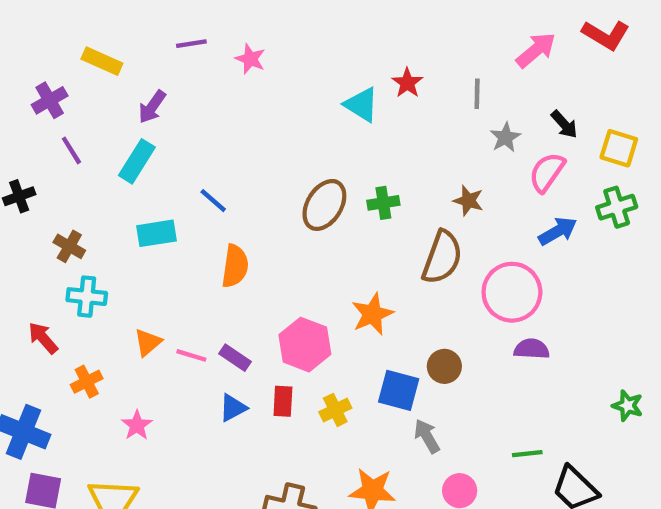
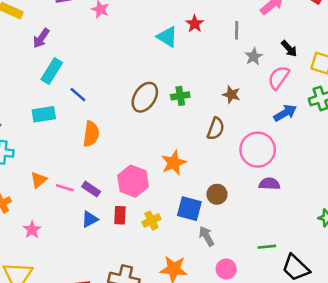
cyan rectangle: (137, 161) -> (52, 71), moved
brown semicircle: (442, 257) -> (216, 129), size x0.7

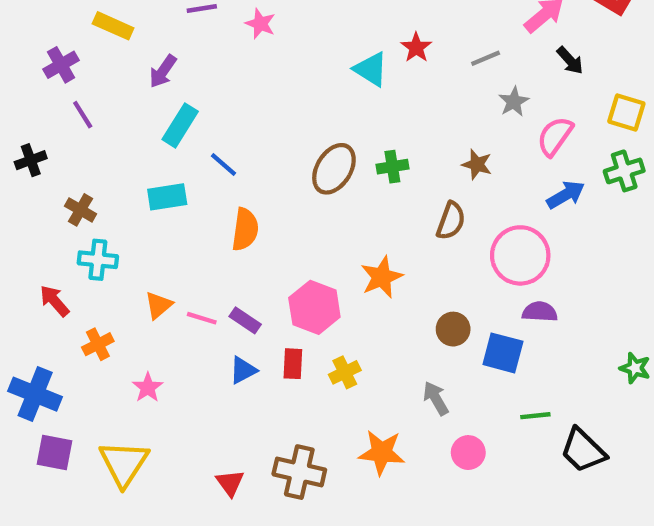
gray line: (237, 30) -> (486, 58), turned 66
black arrow: (289, 49) -> (570, 60), moved
blue square: (189, 209) -> (503, 353), moved

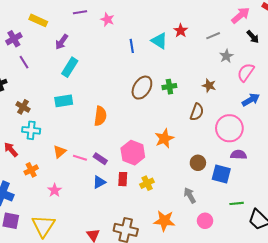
blue line: (223, 164) -> (132, 46), moved, turned 40

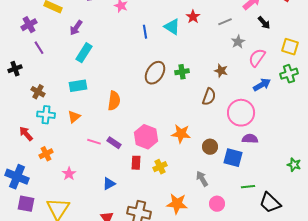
orange star: (164, 138) -> (181, 134), moved, turned 30
orange triangle: (60, 152) -> (74, 117), moved
blue triangle: (99, 182) -> (109, 184), moved

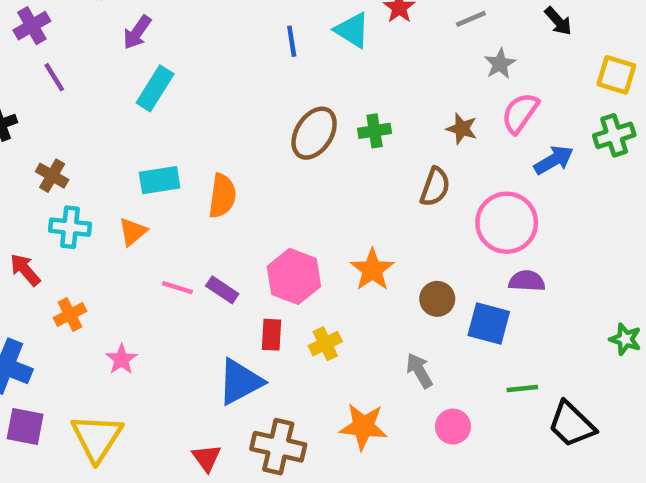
pink semicircle: (257, 58) -> (520, 113), moved
cyan rectangle: (78, 86) -> (160, 180), moved
orange star: (181, 134) -> (372, 270), turned 30
blue triangle: (109, 184) -> (240, 382), moved, size x1.6

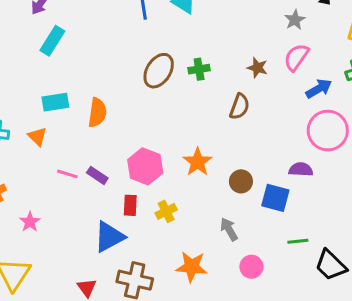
gray star: (500, 64) -> (295, 20), moved
pink circle: (507, 223) -> (328, 131), moved
orange triangle: (133, 232) -> (37, 137), turned -36

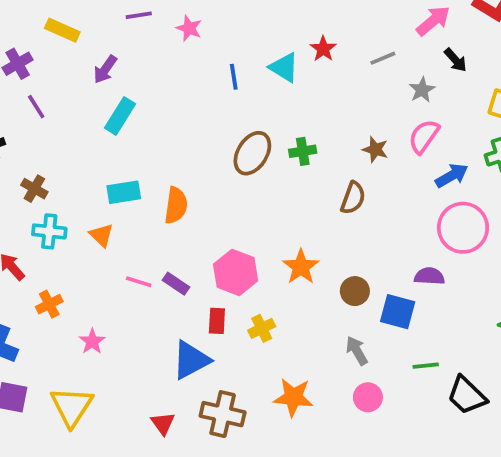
gray arrow: (229, 229) -> (357, 351), moved

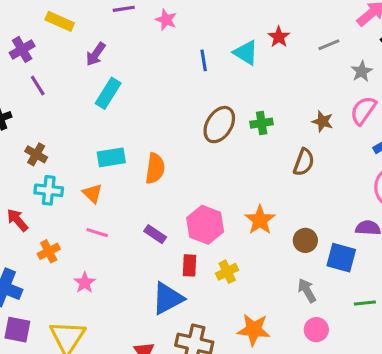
pink line: (139, 282) -> (97, 233), moved

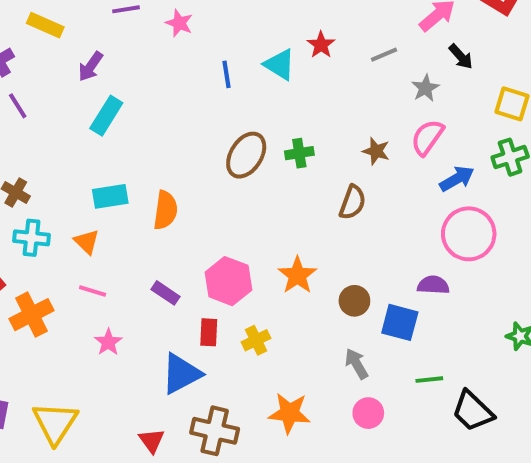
orange cross: (49, 251) -> (32, 315), size x1.5
pink star: (85, 283) -> (108, 342), moved

